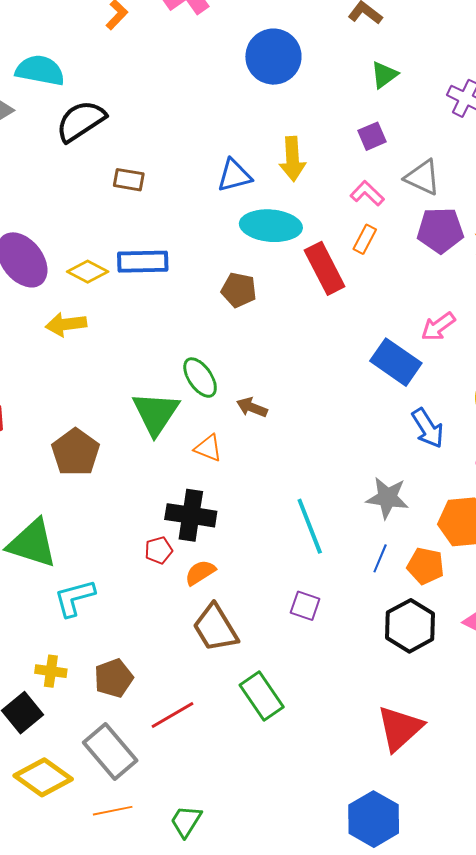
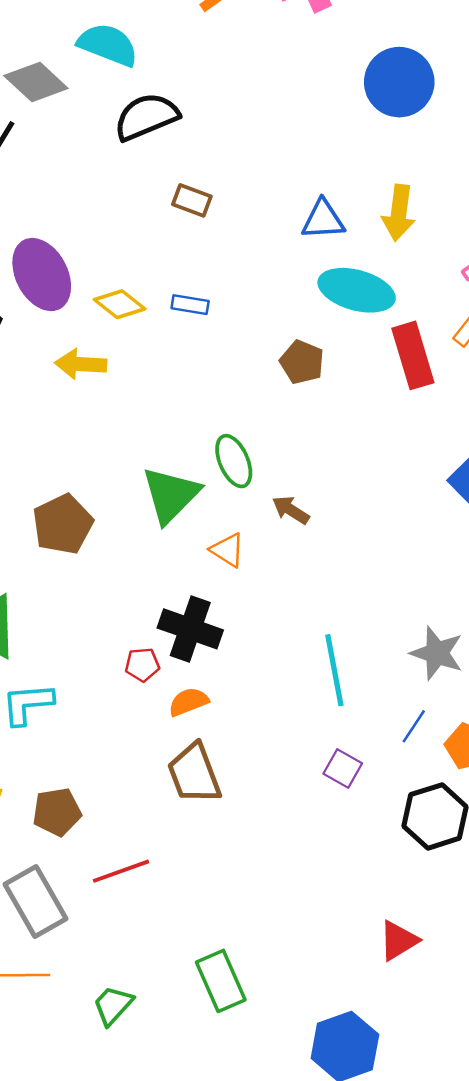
blue rectangle: (143, 262) -> (190, 305), size x0.6
purple square: (305, 606) -> (343, 769), moved
green rectangle: (262, 696) -> (221, 981), moved
red triangle: (400, 728) -> (398, 941), size x0.7

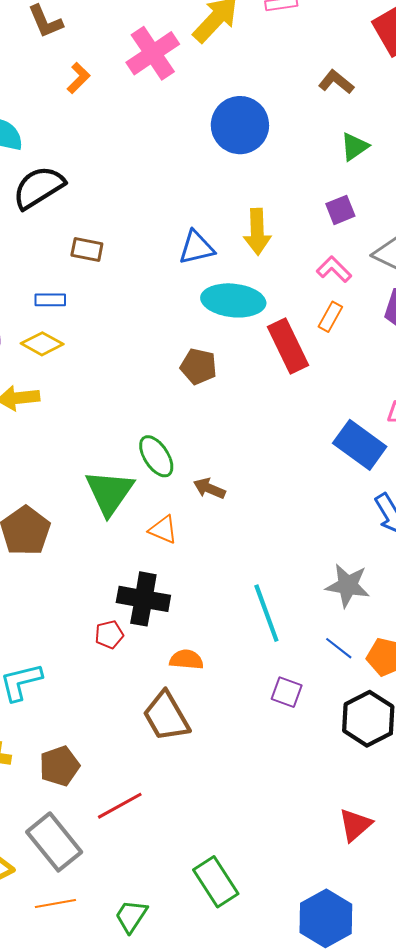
blue rectangle: (190, 305) -> (50, 300), moved
orange semicircle: (188, 702) -> (186, 660), moved, turned 36
blue line: (414, 726) -> (339, 648), turned -76

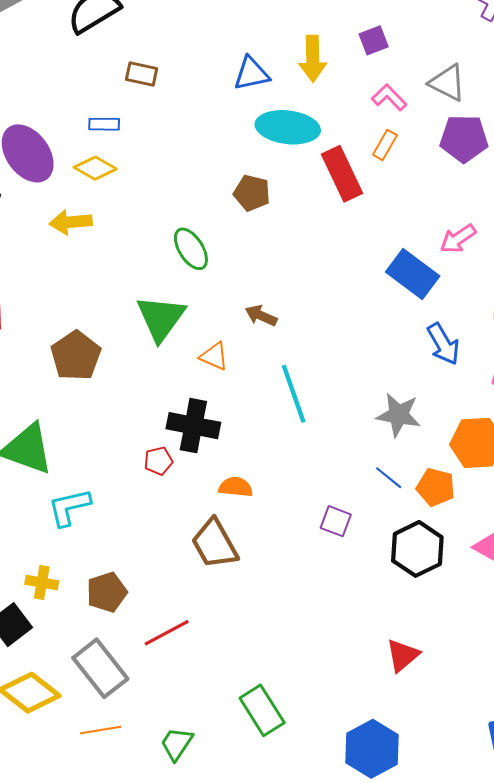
purple square: (340, 210) -> (374, 40), moved
green ellipse: (156, 456) -> (191, 249), moved
cyan line: (266, 613) -> (294, 394), moved

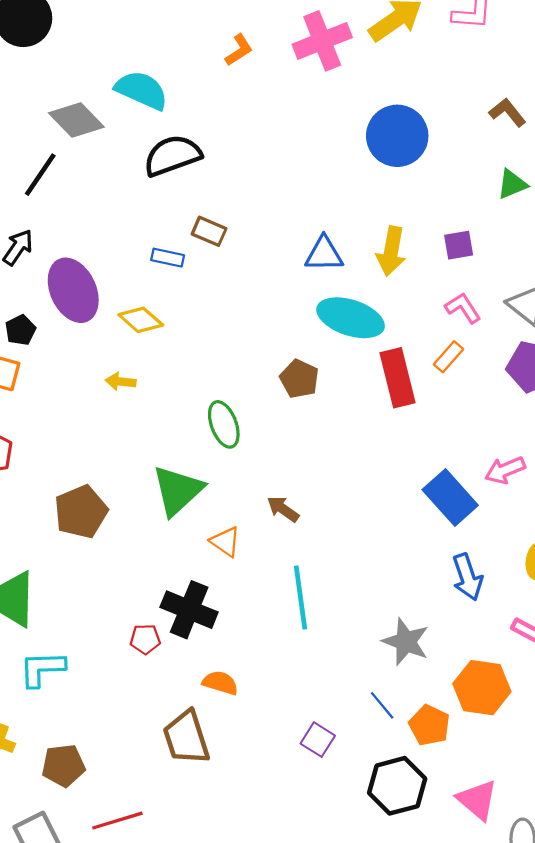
blue rectangle: (104, 124) -> (168, 258), moved
yellow arrow: (71, 222) -> (121, 382), moved, size x0.7

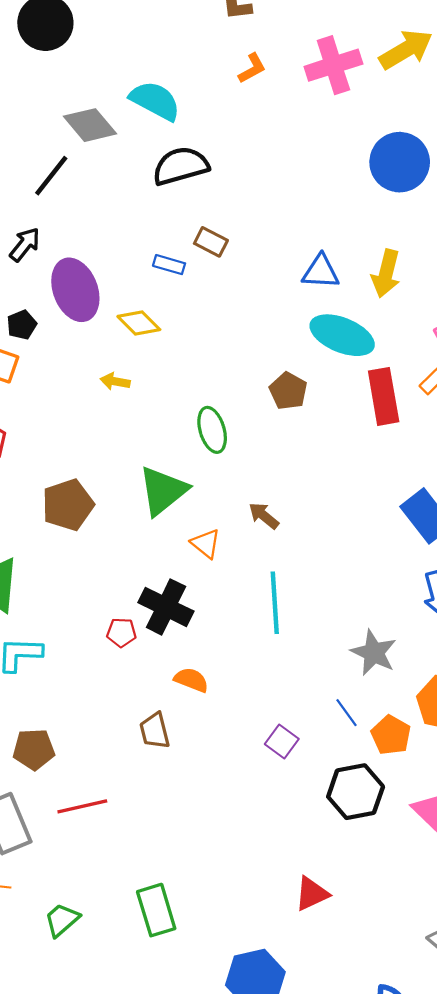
brown trapezoid: (186, 738) -> (155, 731), size x0.7

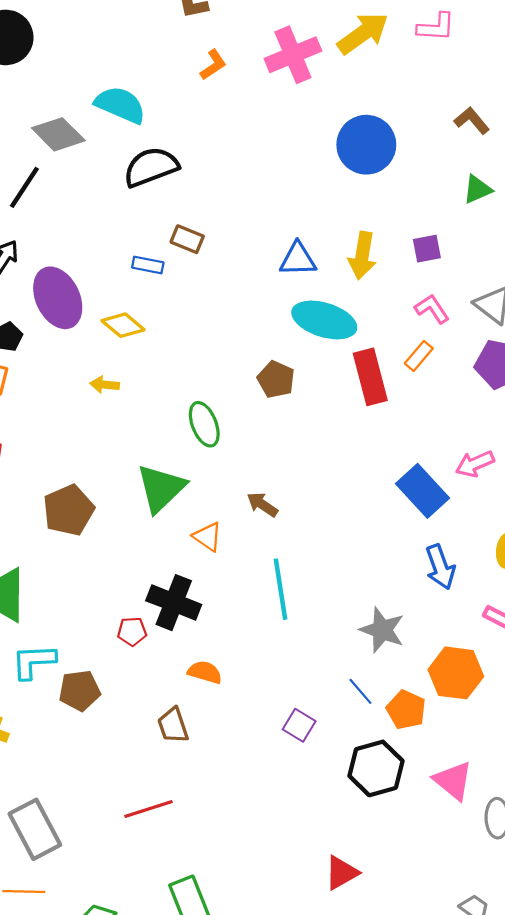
brown pentagon: (34, 749) -> (79, 691), moved
red line: (82, 806) -> (149, 809), moved

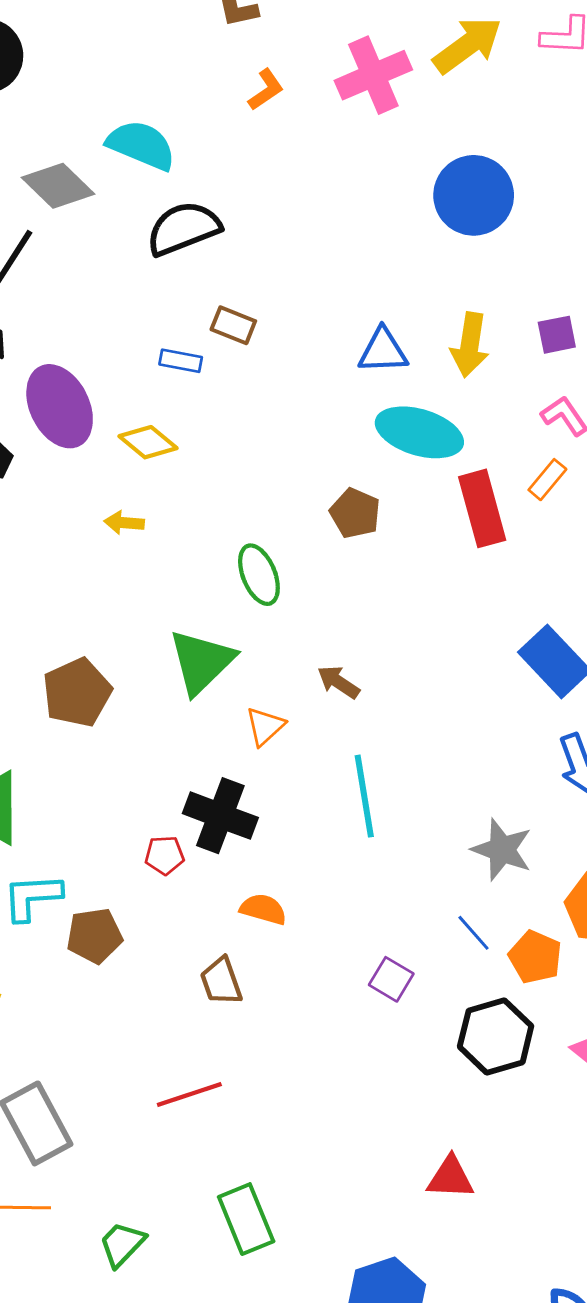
orange triangle: (208, 537) -> (265, 726), turned 44
red triangle: (341, 873) -> (450, 1178), turned 33

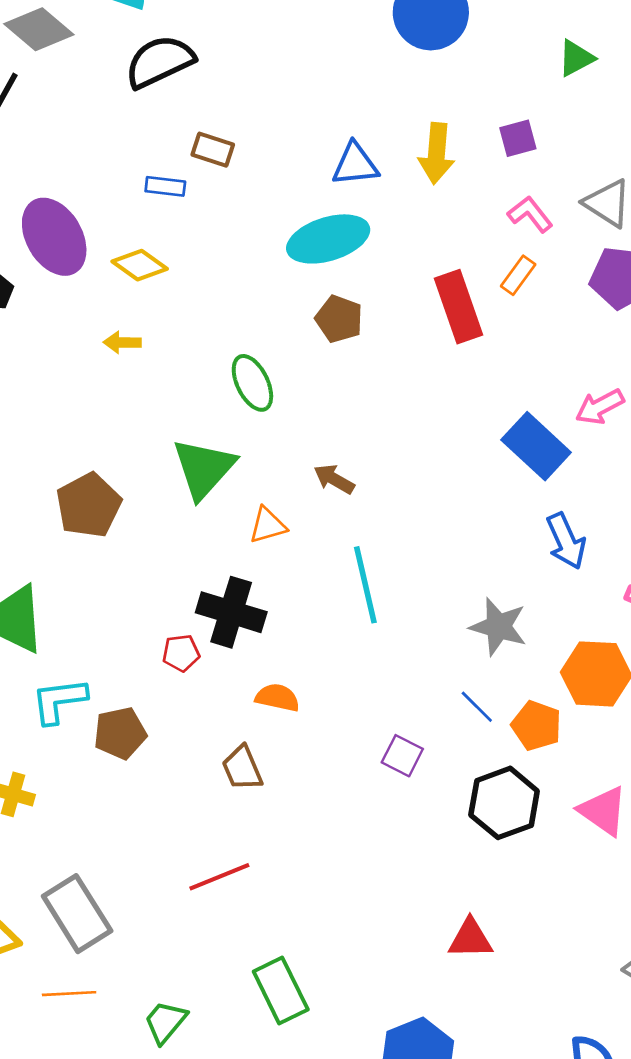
cyan ellipse: (419, 432) -> (328, 239), moved, turned -30
orange triangle: (265, 726) -> (268, 525), turned 30

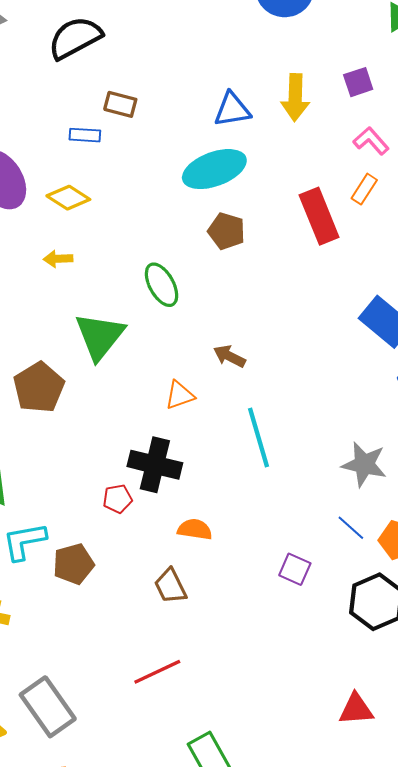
green triangle: (204, 468) -> (100, 336), moved

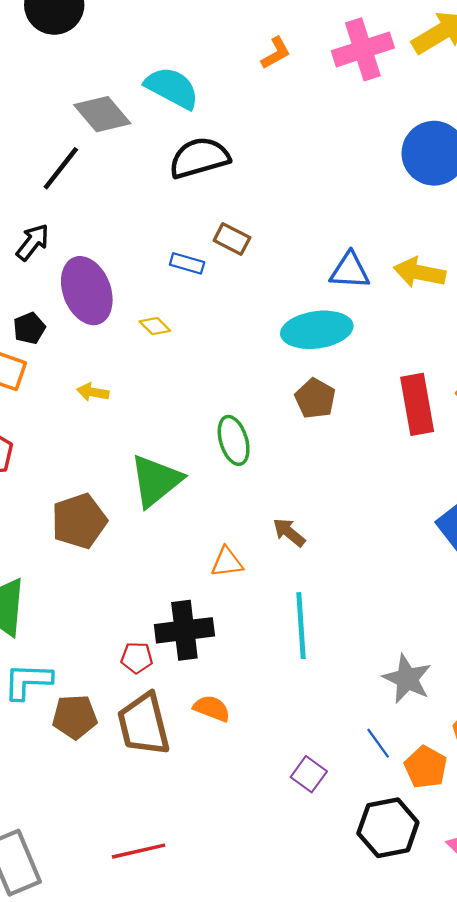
yellow arrow: (295, 97) -> (420, 273), turned 87
yellow diamond: (68, 198) -> (155, 326), size x0.7
yellow arrow: (58, 259) -> (93, 392), moved
black cross: (155, 465) -> (184, 630), turned -33
brown trapezoid: (170, 586) -> (144, 724), moved, size x1.6

